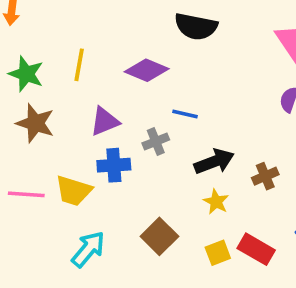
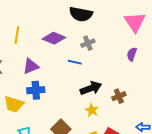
gray cross: (156, 141) -> (88, 43), moved

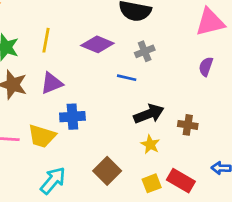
pink triangle: (135, 22) -> (210, 22), turned 50
purple triangle: (31, 66) -> (52, 83), moved
brown cross: (119, 96) -> (188, 125), turned 32

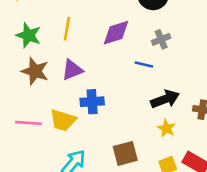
purple diamond: (97, 44) -> (116, 33), turned -40
brown square: (107, 171) -> (125, 153), turned 30

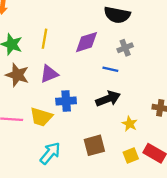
black arrow: (165, 99) -> (108, 99), moved

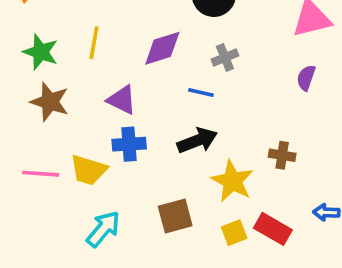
purple triangle: (49, 74) -> (122, 100), moved, turned 48
yellow star: (130, 124) -> (232, 181), size x1.6

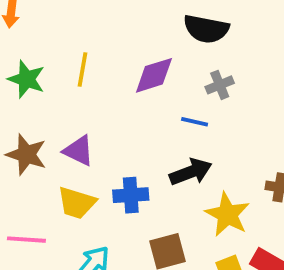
purple triangle: (122, 100) -> (79, 151), moved
brown star: (50, 102) -> (26, 155), moved
blue cross: (129, 144) -> (131, 195), moved
pink line: (41, 174) -> (26, 240), moved

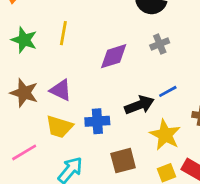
purple diamond: (154, 75) -> (114, 56), moved
blue line: (195, 122) -> (168, 91), moved, turned -42
pink line: (26, 240) -> (24, 152), turned -35

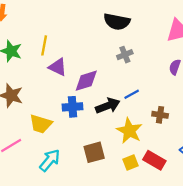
purple diamond: (114, 56) -> (86, 81), moved
purple triangle: (61, 90) -> (58, 67), moved
blue cross: (97, 121) -> (73, 107), moved

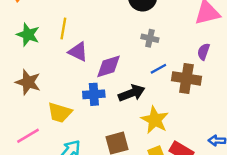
gray cross: (125, 55) -> (150, 38), turned 35
blue line: (132, 94) -> (158, 69), moved
brown cross: (160, 115) -> (186, 78), moved, size x1.6

